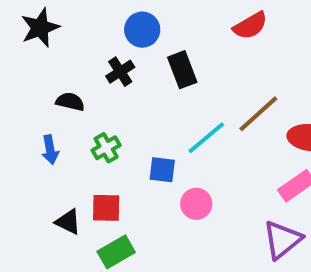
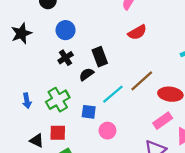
blue circle: (142, 30) -> (66, 30), moved
black semicircle: (70, 102) -> (86, 74), moved, turned -48
green cross: (106, 148) -> (58, 100), size x1.5

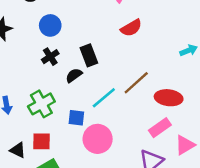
pink circle: (107, 131) -> (98, 139), size x1.5

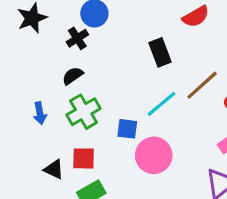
black rectangle: (89, 55) -> (160, 52), moved
black cross: (50, 57) -> (77, 38), moved
black semicircle: (74, 75) -> (73, 76), moved

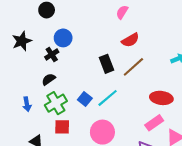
brown line: (202, 85) -> (133, 67), moved
blue square: (127, 129) -> (85, 99), moved, turned 32
red square: (84, 158) -> (62, 127), moved

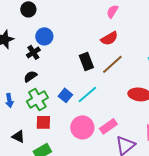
pink semicircle: (122, 12) -> (112, 11), moved
pink rectangle: (154, 123) -> (108, 126), moved

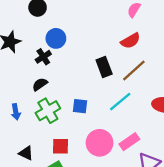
cyan line: (87, 94) -> (120, 102), moved
blue square: (65, 95) -> (80, 106), turned -32
red square: (43, 122) -> (61, 146), moved

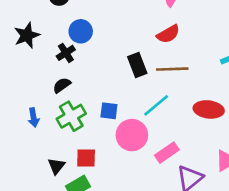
brown line: (134, 71) -> (172, 69), turned 40
pink circle: (100, 143) -> (132, 135), moved
black triangle: (26, 153) -> (56, 166), moved, turned 42

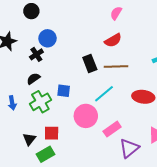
blue square: (109, 111) -> (64, 91), moved

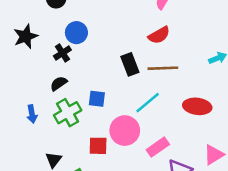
red square: (52, 133) -> (98, 146), moved

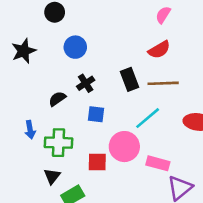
black cross: (62, 53) -> (86, 83), moved
green cross: (68, 113) -> (58, 143), moved, turned 32
pink rectangle: (158, 147) -> (158, 163), turned 50

